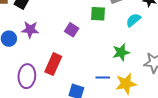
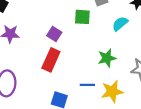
red rectangle: (53, 64) -> (51, 60), moved

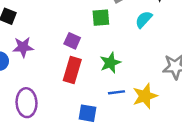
green star: (107, 58) -> (110, 63), moved

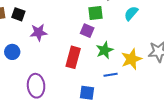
purple square: (72, 41) -> (87, 31), moved
purple star: (23, 47) -> (39, 32), moved
yellow star: (145, 96) -> (131, 59), moved

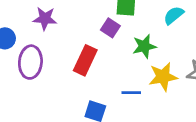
green star: (105, 50) -> (144, 46), moved
purple ellipse: (36, 86) -> (30, 62), moved

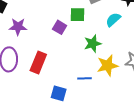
purple square: (110, 28) -> (60, 27), moved
red rectangle: (85, 60) -> (38, 63), moved

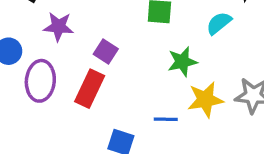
purple square: (60, 27) -> (106, 51), moved

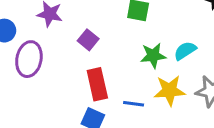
cyan semicircle: (219, 23) -> (185, 51), moved
red rectangle: (90, 89) -> (97, 84), moved, turned -44

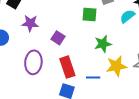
cyan semicircle: (185, 51) -> (127, 16), moved
purple ellipse: (29, 59) -> (33, 62), moved

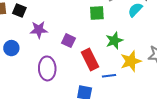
red rectangle: (67, 67) -> (90, 60), moved

